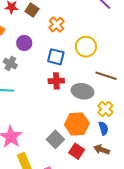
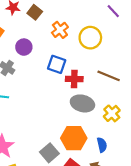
yellow circle: (86, 47) -> (90, 38), moved
brown line: (106, 76) -> (109, 76), moved
red cross: (56, 81) -> (74, 79), moved
yellow cross: (105, 109) -> (112, 113), moved

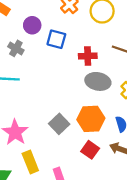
blue square: (57, 64) -> (56, 39), moved
gray square: (49, 153) -> (59, 124), moved

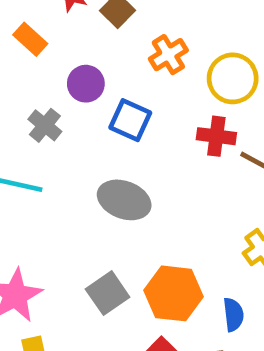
red cross: (88, 56) -> (216, 136), moved
gray ellipse: (98, 81) -> (124, 200), moved

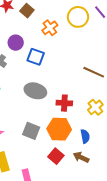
yellow circle: (233, 78) -> (78, 17), moved
red cross: (216, 136) -> (64, 103), moved
gray square: (108, 293) -> (31, 131), turned -30

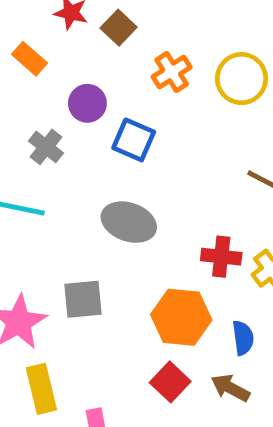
yellow circle: (78, 17) -> (241, 79), moved
red cross: (64, 103) -> (221, 257), moved
gray square: (31, 131) -> (83, 299), moved, turned -30

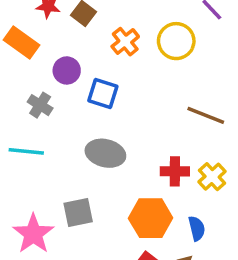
orange rectangle: (29, 59) -> (21, 43), size x1.4

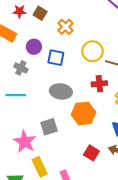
yellow circle: (176, 41) -> (92, 51), moved
red cross: (175, 171) -> (99, 84), moved
orange hexagon: (151, 218) -> (84, 113), moved

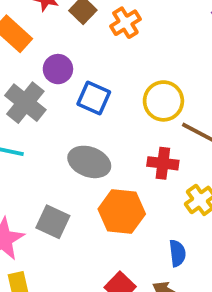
orange cross: (65, 27) -> (125, 23), moved
gray cross: (21, 68) -> (25, 103), size x1.5
gray square: (49, 127) -> (53, 222), turned 30

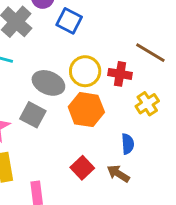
yellow circle: (163, 101) -> (85, 71), moved
gray ellipse: (89, 162) -> (48, 83), moved

